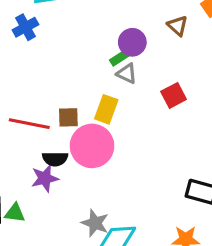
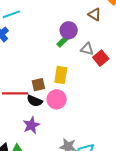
gray triangle: (127, 74) -> (87, 49), moved
pink circle: (92, 146) -> (57, 99), size x0.7
black semicircle: (55, 159) -> (35, 101), moved, turned 35

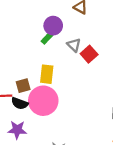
gray triangle: (87, 49) -> (74, 45), turned 32
pink circle: (57, 99) -> (43, 101), size x1.4
purple star: (31, 125) -> (17, 130), turned 30

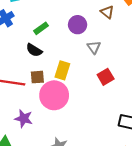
green rectangle: (48, 37) -> (41, 28), moved
red square: (89, 54) -> (106, 77), moved
black semicircle: (20, 103) -> (34, 50), moved

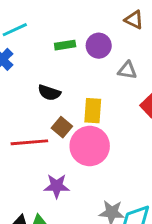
green rectangle: (41, 28) -> (65, 45), moved, turned 40
gray triangle: (94, 47) -> (127, 70), turned -32
brown square: (37, 77) -> (62, 127), turned -32

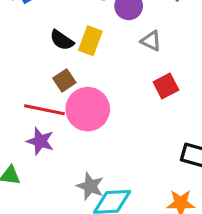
yellow rectangle: (93, 111) -> (90, 41), moved
red line: (29, 142) -> (44, 110), moved

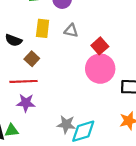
black semicircle: (62, 40) -> (14, 40), moved
gray triangle: (151, 41) -> (71, 31), moved
pink circle: (88, 109) -> (100, 69), moved

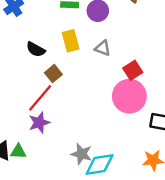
yellow rectangle: (43, 28) -> (71, 41), turned -30
red line: (24, 81) -> (40, 98), turned -56
purple star: (26, 103) -> (39, 123), turned -30

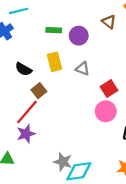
pink circle: (129, 96) -> (106, 111), size x0.7

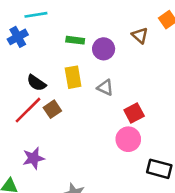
red line: (27, 112) -> (28, 110), moved

